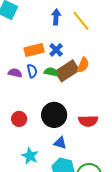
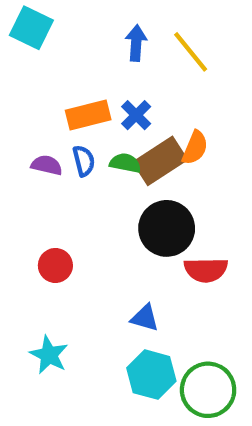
black circle: (54, 115) -> (167, 228), moved
cyan star: (30, 156) -> (49, 355), moved

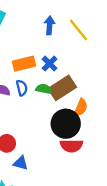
orange semicircle: (195, 148) -> (81, 108), moved
red semicircle: (206, 270) -> (72, 146), moved
blue triangle: (145, 318) -> (21, 163), moved

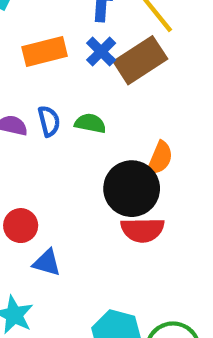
orange rectangle: (24, 64) -> (45, 52), moved
blue cross: (50, 64) -> (101, 52), moved
brown rectangle: (62, 88) -> (140, 60), moved

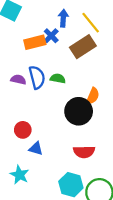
blue cross: (101, 52) -> (51, 36), moved
blue semicircle: (49, 121) -> (37, 77), size x1.5
red semicircle: (142, 230) -> (84, 152), moved

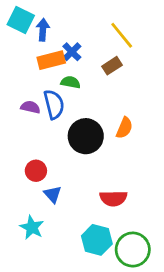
blue arrow: (63, 18) -> (43, 30), moved
brown rectangle: (83, 47) -> (112, 66), size x0.6
green semicircle: (58, 78) -> (71, 82), moved
black circle: (79, 111) -> (86, 136), moved
blue triangle: (36, 148) -> (53, 194), turned 32

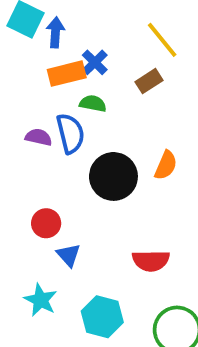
cyan hexagon: (97, 240) -> (102, 317), moved

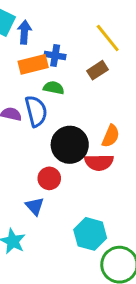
blue cross: (95, 62) -> (55, 56), turned -36
red circle: (46, 223) -> (49, 178), moved
red semicircle: (151, 261) -> (99, 162), moved
cyan hexagon: (102, 317) -> (90, 234), moved

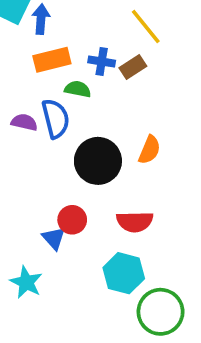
blue cross: (55, 56) -> (102, 61), moved
red semicircle: (99, 162) -> (135, 222), moved
red circle: (49, 178) -> (72, 220), moved

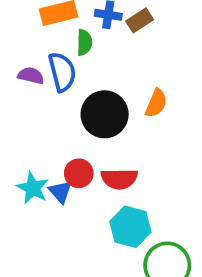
green semicircle: (78, 89) -> (84, 42), turned 80
red semicircle: (135, 222) -> (119, 179), moved
cyan star: (26, 282) -> (33, 188), moved

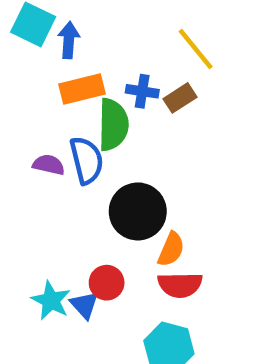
green semicircle: (84, 42) -> (113, 125), size x1.6
orange semicircle: (156, 103) -> (171, 249), moved
red semicircle: (119, 179) -> (180, 285), moved

